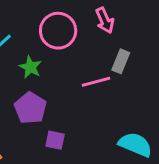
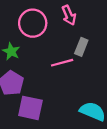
purple square: (55, 140) -> (30, 108), size x1.6

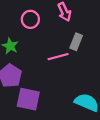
pink circle: (33, 23) -> (30, 19), size x0.7

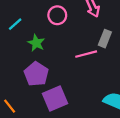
purple square: (28, 99) -> (55, 98), turned -35

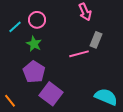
pink circle: (57, 15) -> (37, 20), moved
purple square: (55, 98) -> (51, 94), turned -30

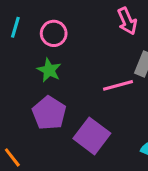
cyan line: (15, 27) -> (15, 27), moved, turned -32
purple square: (51, 94) -> (92, 136), moved

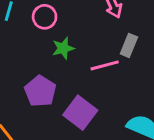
green star: (49, 70) -> (63, 48), moved, turned 30

